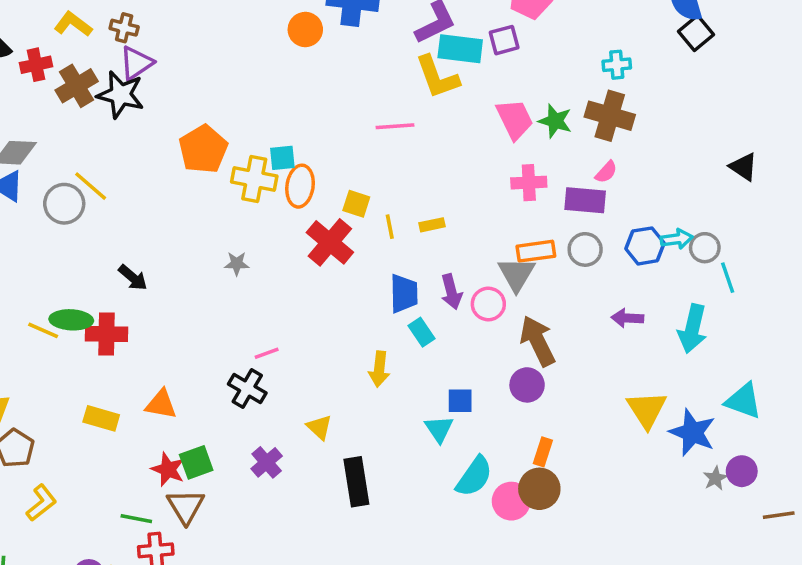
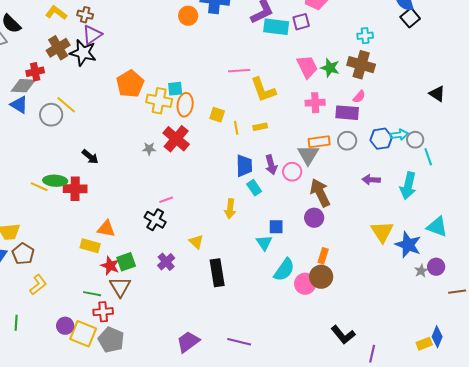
red cross: (36, 65) -> (35, 72), moved
yellow L-shape: (437, 77) -> (263, 90), moved
red cross: (330, 242) -> (176, 139), moved
yellow rectangle: (101, 418) -> (90, 246), moved

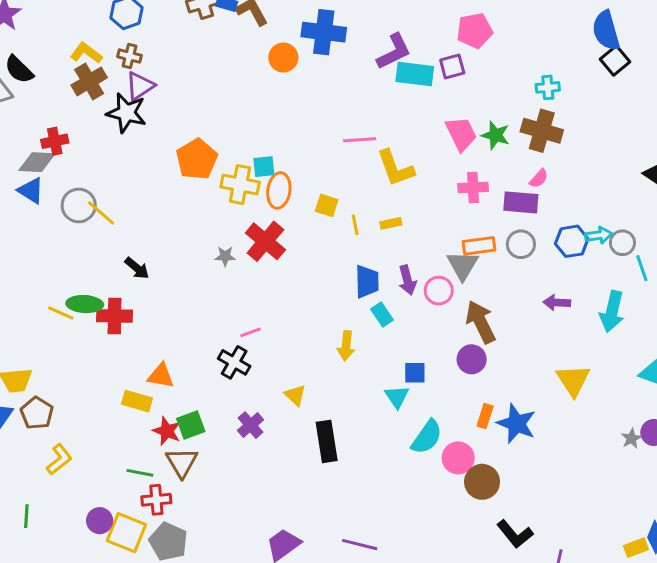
brown cross: (58, 48) -> (89, 81), moved
yellow line: (66, 105) -> (101, 213), moved
blue star: (408, 245) -> (516, 424), moved
brown circle: (321, 277) -> (482, 482), moved

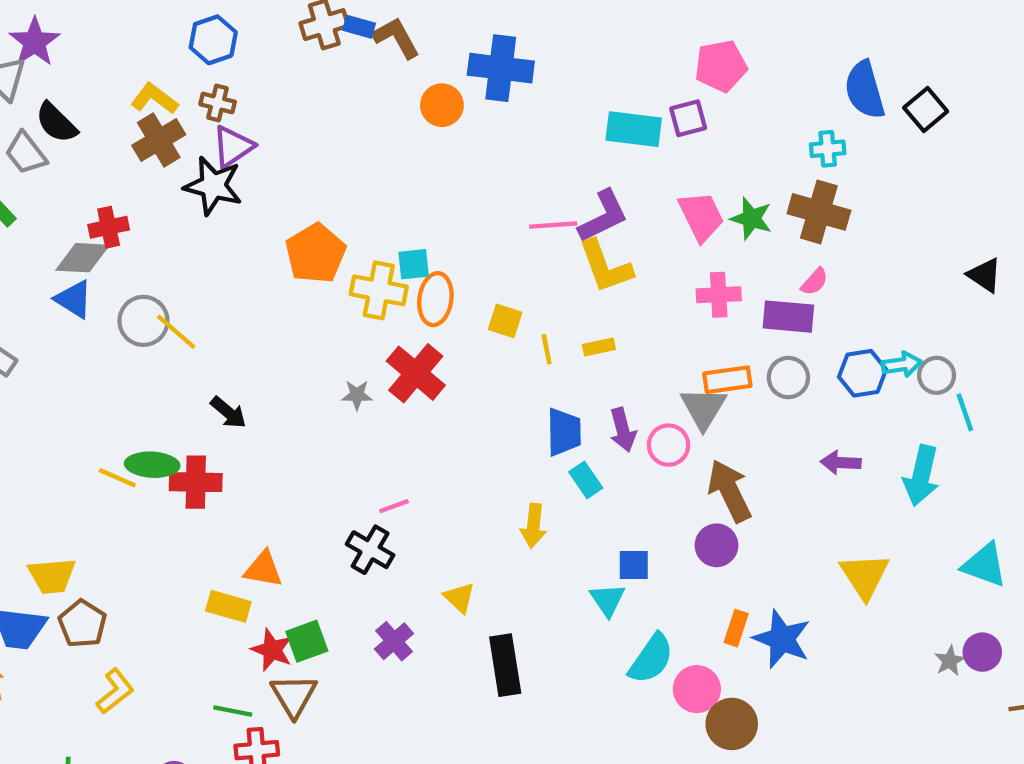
blue semicircle: (606, 31) -> (865, 90), moved
purple L-shape: (394, 52) -> (603, 216), moved

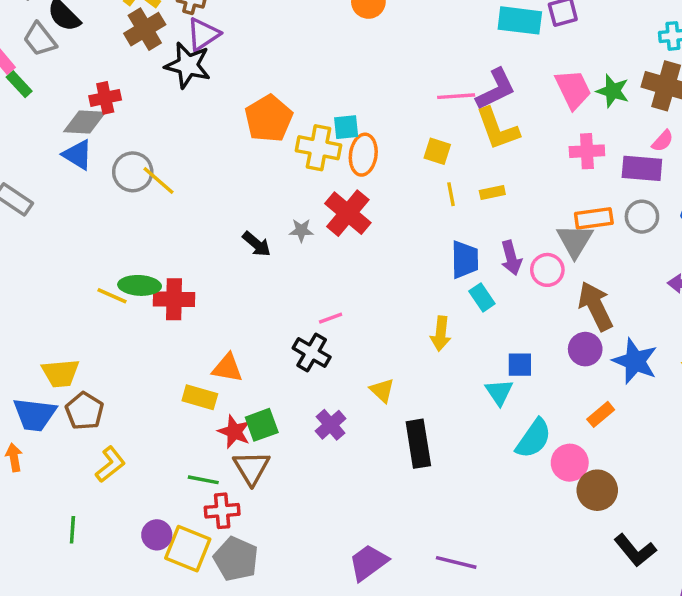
yellow square: (505, 321) -> (437, 151), moved
black arrow: (228, 412) -> (257, 244), moved
orange rectangle: (736, 628) -> (601, 414), turned 32
blue star: (782, 639) -> (635, 361), moved

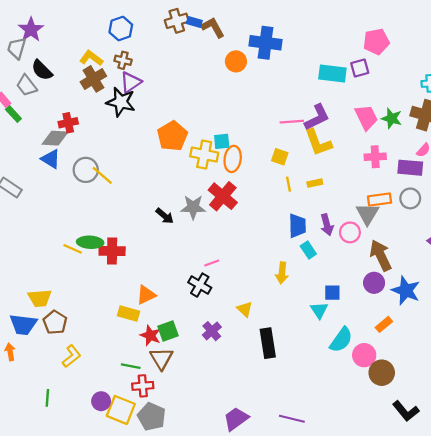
gray star: (301, 230) -> (193, 207), size x1.6
orange triangle: (227, 368) -> (146, 295), turned -35

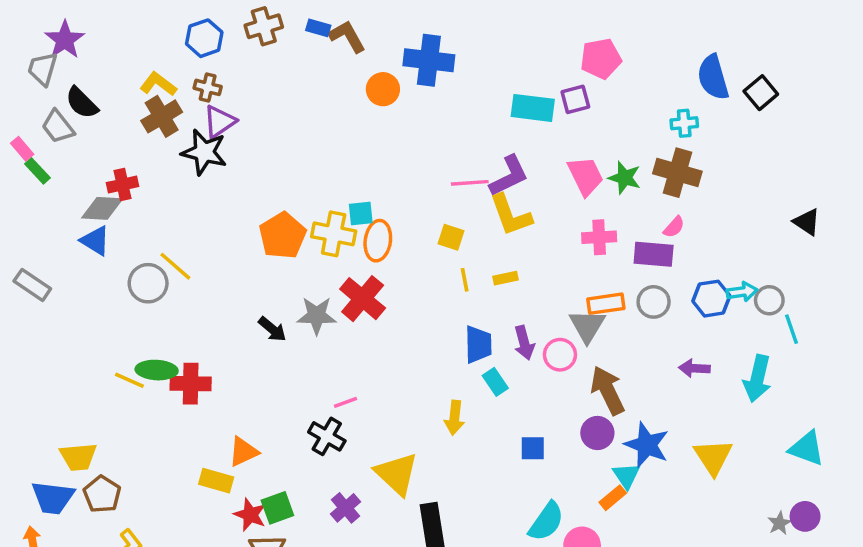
brown cross: (177, 21) -> (264, 26), moved
orange pentagon: (172, 136) -> (283, 236), moved
gray circle: (86, 170) -> (148, 283), moved
yellow triangle: (245, 309) -> (397, 474), size x1.8
cyan triangle: (319, 310) -> (626, 476), moved

